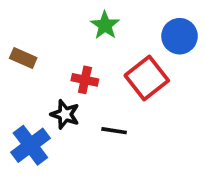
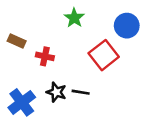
red cross: (85, 80) -> (45, 56), moved
black star: (65, 114) -> (56, 92), moved

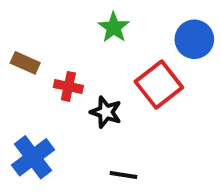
black star: (56, 92) -> (106, 112), moved
black line: (81, 92) -> (124, 175), moved

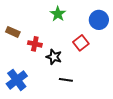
red square: (159, 84) -> (81, 43), size x0.7
black line: (124, 175) -> (66, 80), moved

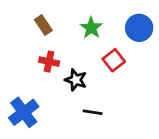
green star: (58, 14) -> (91, 28), moved
brown rectangle: (13, 32) -> (43, 25), moved, turned 32

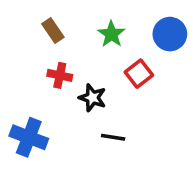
blue cross: (24, 112) -> (29, 137), turned -32

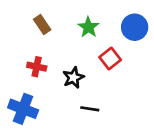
red cross: (60, 75) -> (37, 67), moved
black star: (92, 98) -> (73, 78), turned 30

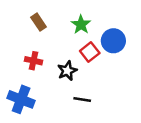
blue circle: (135, 27) -> (113, 41), moved
red square: (110, 59) -> (90, 52), moved

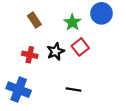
blue circle: (113, 41) -> (101, 13), moved
black star: (67, 71) -> (56, 51), moved

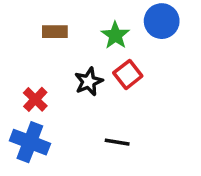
brown rectangle: (34, 20) -> (55, 32), turned -56
red cross: (30, 55) -> (35, 99), moved, turned 32

